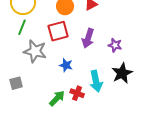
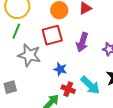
cyan arrow: (96, 81) -> (90, 85), turned -35
red cross: (77, 93) -> (68, 89), moved

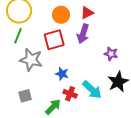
purple arrow: (82, 42) -> (83, 34), moved
gray square: (10, 87) -> (25, 96), moved

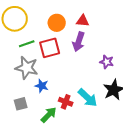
red triangle: (87, 13) -> (83, 21), turned 32
green line: (18, 36) -> (27, 44), moved, turned 49
blue star: (62, 74) -> (42, 86), moved

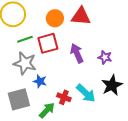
red triangle: (83, 21) -> (81, 16), size x1.5
purple arrow: (79, 42) -> (77, 53), moved, turned 138
gray square: (21, 104) -> (19, 99), size x1.6

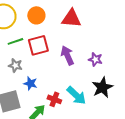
orange circle: (55, 18) -> (36, 15), moved
gray star: (25, 63) -> (15, 65), size x0.6

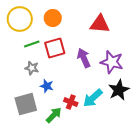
red triangle: (71, 18) -> (100, 24), moved
purple star: (95, 59) -> (112, 62), size x1.6
cyan arrow: (76, 95) -> (93, 98), turned 95

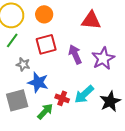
green line: (32, 44) -> (12, 40), moved, turned -35
purple star: (112, 62) -> (103, 58), turned 30
blue star: (47, 86) -> (38, 82), size x1.5
black star: (119, 90) -> (110, 101), moved

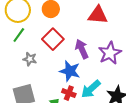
red square: (46, 44) -> (53, 39), turned -30
blue star: (38, 82) -> (70, 71), moved

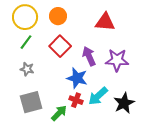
purple star: (110, 53) -> (117, 60), turned 30
gray star: (30, 59) -> (27, 69), moved

